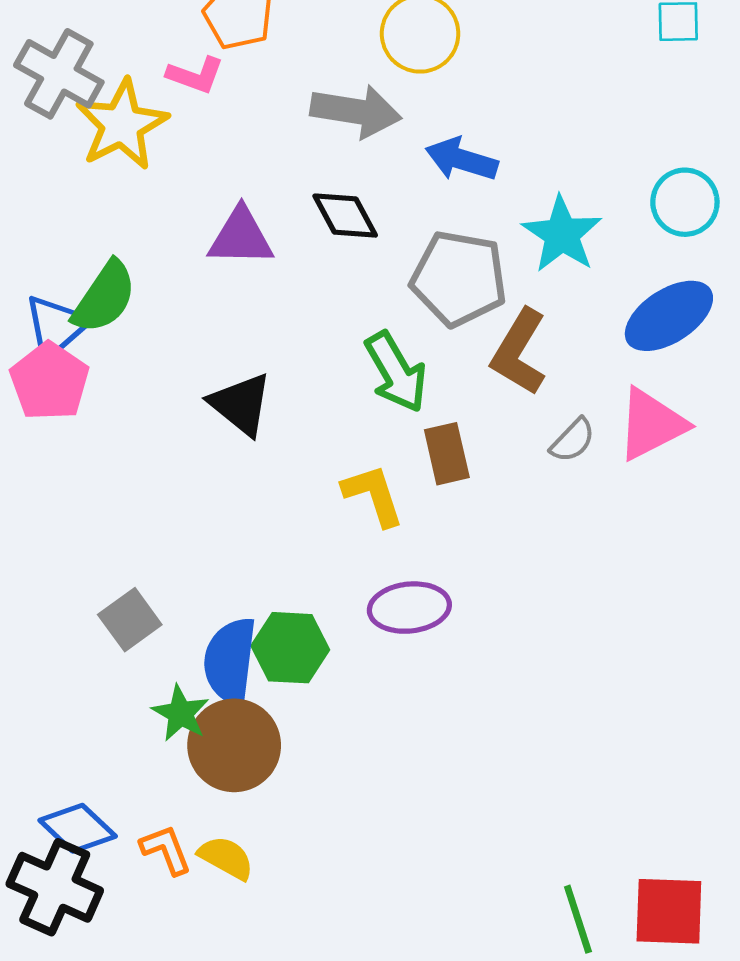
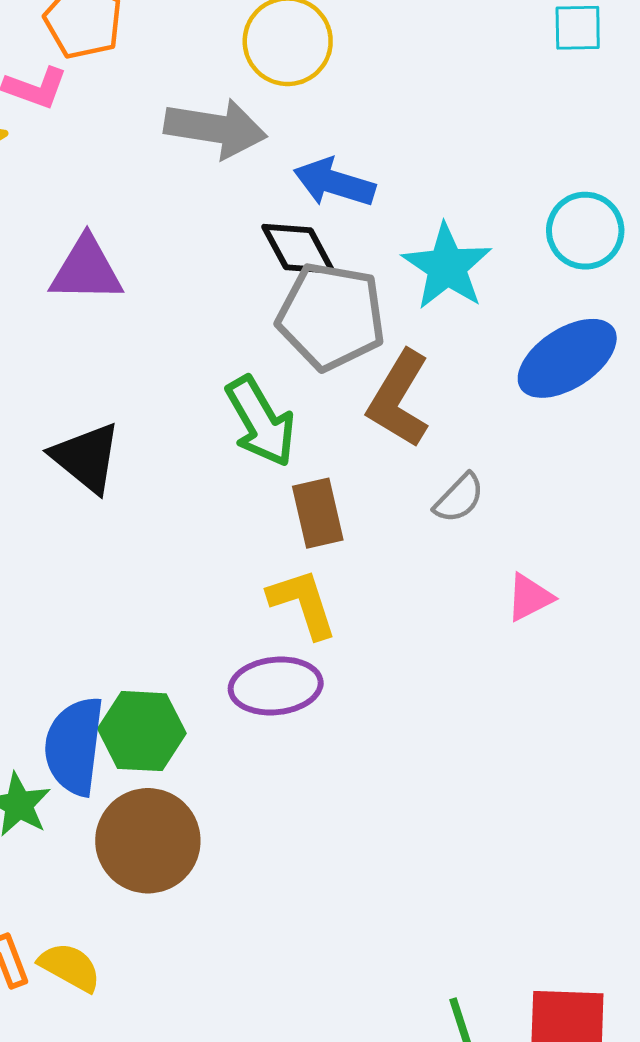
black diamond: (345, 216) -> (298, 249), moved
pink triangle: (652, 424) -> (530, 597), moved, size x0.6
yellow L-shape: (373, 495) -> (303, 603), moved
brown circle: (234, 745) -> (148, 841), moved

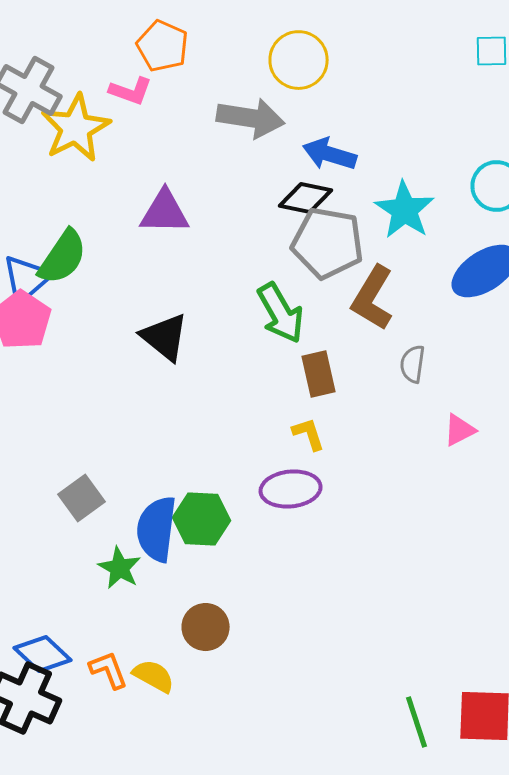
black diamond: (298, 249) -> (306, 198), turned -50
gray semicircle: (459, 498) -> (413, 364), turned 144
yellow L-shape: (303, 603) -> (309, 434), size x0.7
brown circle: (148, 841) -> (206, 627), moved, size x0.7

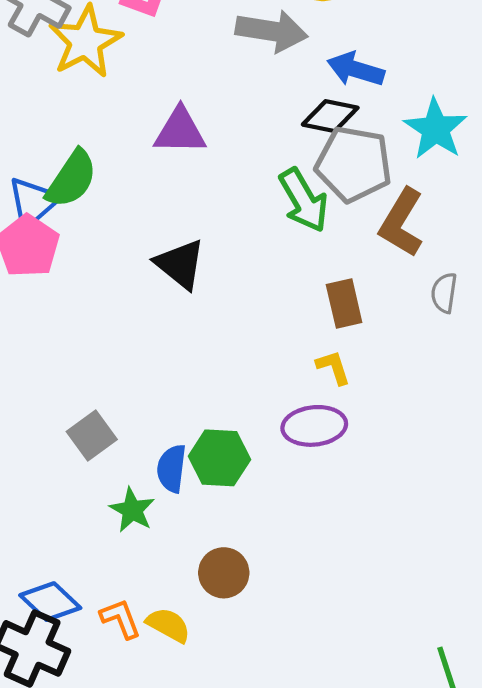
green arrow: (281, 313) -> (304, 200), moved
blue semicircle: (157, 529) -> (172, 468), size x0.7

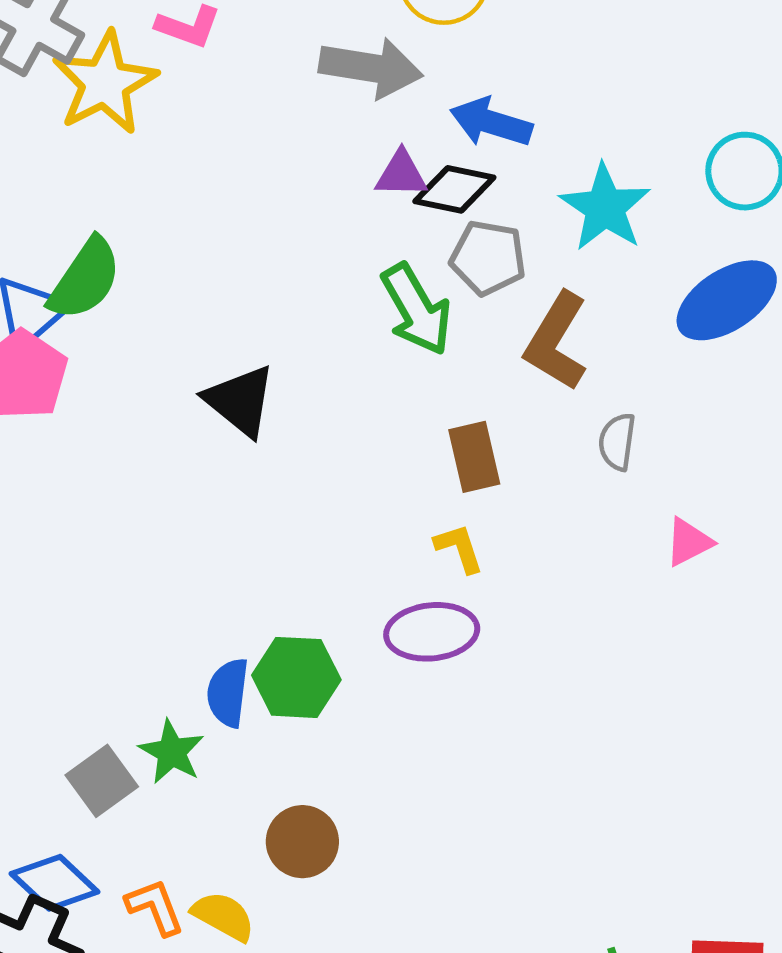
purple triangle: (180, 131) -> (401, 174), moved, size x0.7
gray pentagon: (354, 164) -> (488, 258), size x0.7
gray square: (92, 435) -> (102, 781), moved

